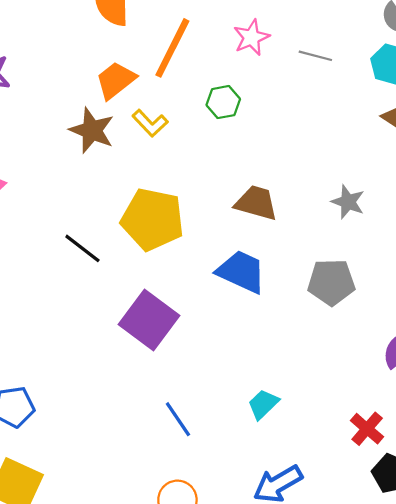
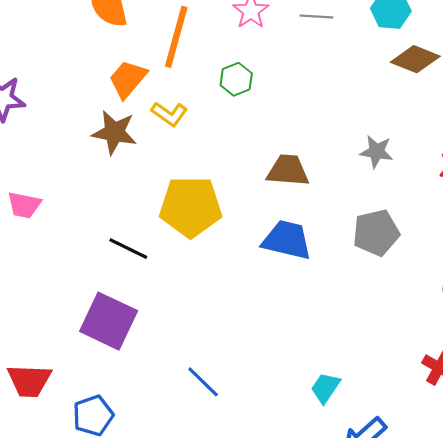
purple square: (149, 320) -> (109, 321), moved
cyan trapezoid: (263, 404) -> (325, 388), moved
blue line: (178, 419) -> (203, 382), moved

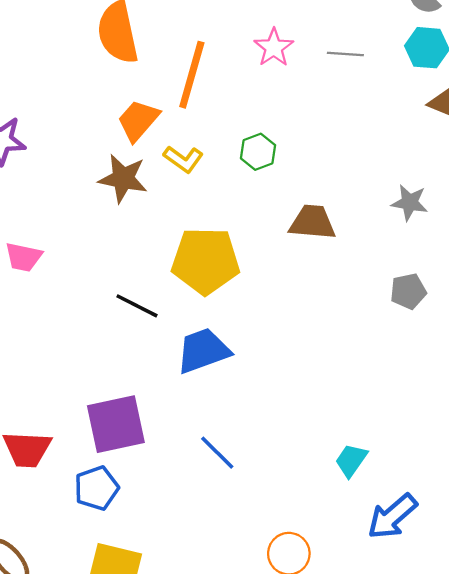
green hexagon: (236, 79) -> (258, 152), moved
gray pentagon: (376, 233) -> (408, 291), size x0.7
blue trapezoid: (287, 240) -> (203, 351), moved, turned -34
purple square: (109, 321) -> (116, 424), moved, turned -38

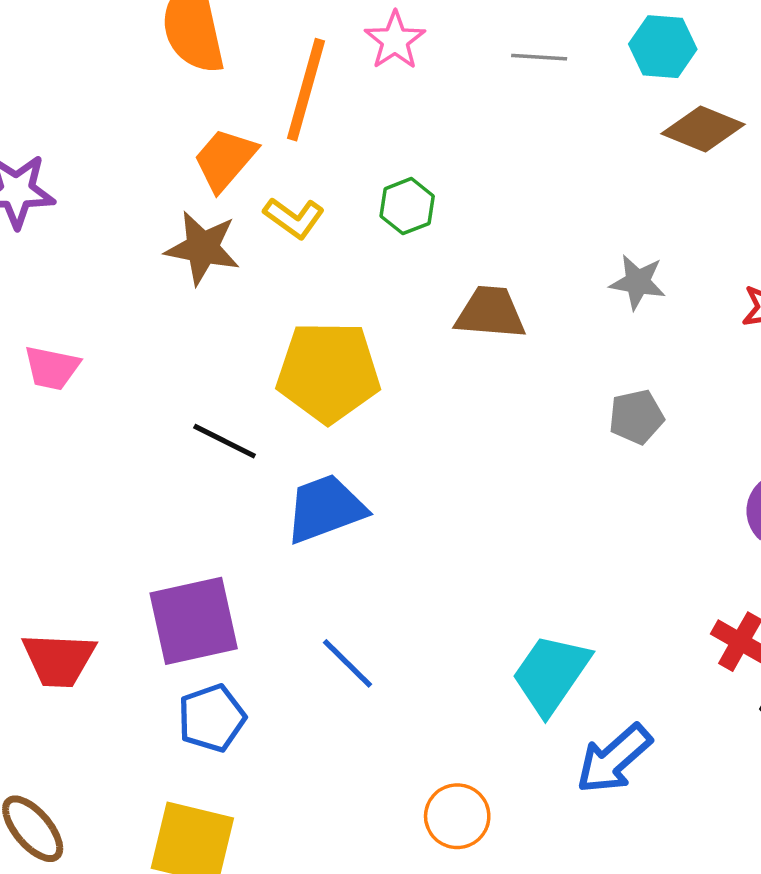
pink star: (274, 47) -> (395, 40), moved
cyan trapezoid: (351, 460) -> (551, 674), size x1.6
blue pentagon: (96, 488) -> (212, 718), moved

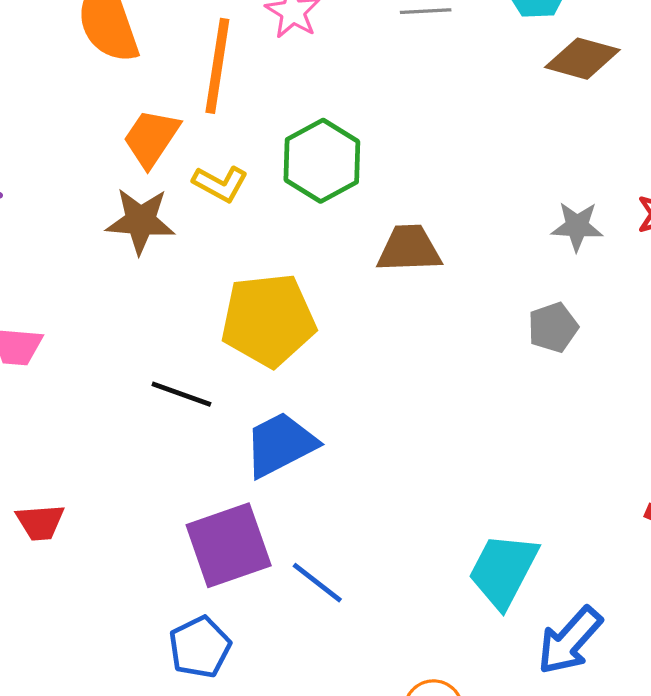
green hexagon: (407, 206) -> (322, 161), size x1.6
gray star: (638, 282) -> (577, 226), moved
purple square: (194, 621) -> (229, 545), moved
red trapezoid: (59, 660) -> (40, 522), moved, size x0.7

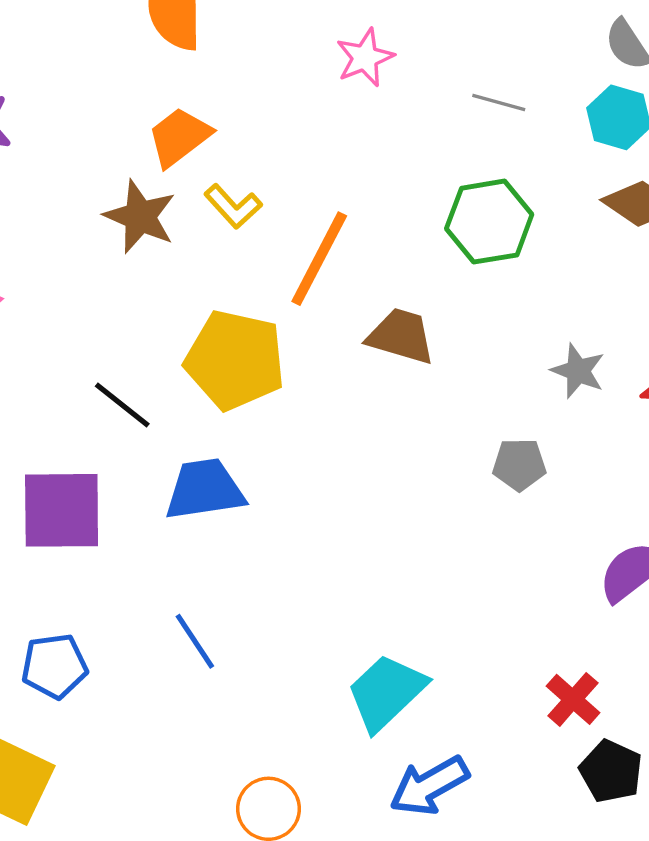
orange line: (217, 66) -> (319, 259), moved
green hexagon: (322, 161) -> (489, 222), moved
purple square: (229, 545) -> (62, 510), moved

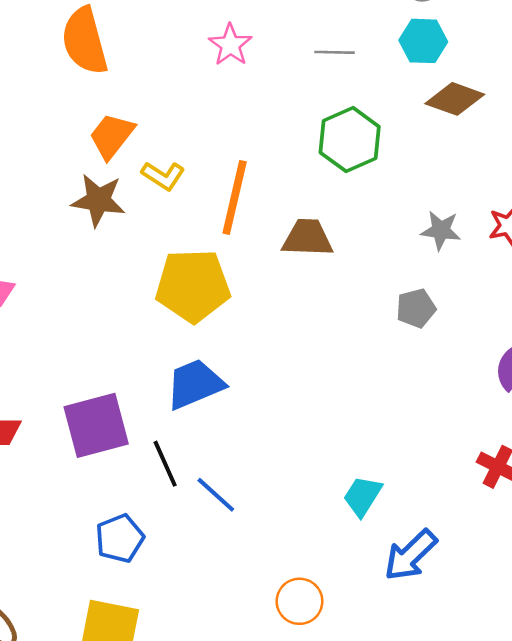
black line: (122, 405) -> (165, 464), moved, turned 42
cyan trapezoid: (386, 692) -> (362, 496), size x0.7

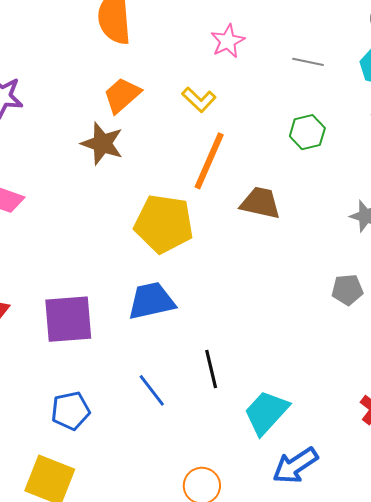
green hexagon: (350, 140) -> (307, 132), size x0.7
yellow L-shape: (163, 176) -> (199, 100), moved
gray pentagon: (416, 308) -> (347, 290), moved
black line: (165, 464) -> (211, 369), moved
cyan trapezoid: (362, 496) -> (266, 412), size x1.4

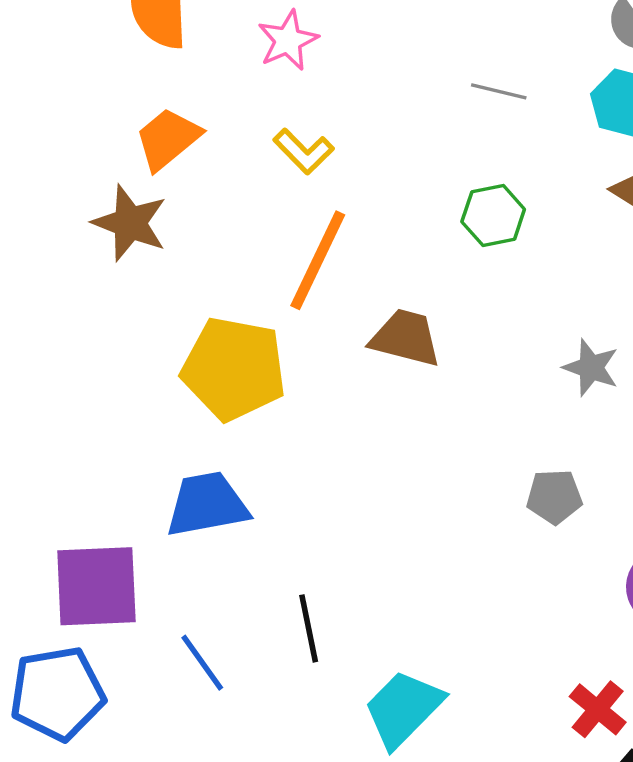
pink star: (228, 41) -> (288, 40), moved
purple square: (68, 319) -> (96, 586), moved
blue pentagon: (70, 411) -> (57, 693), size x1.4

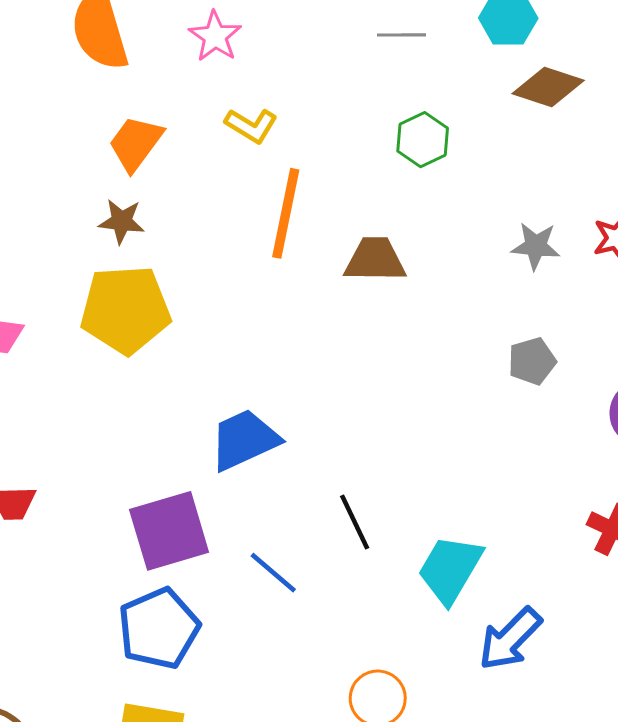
brown star: (130, 223) -> (122, 221), size x0.7
yellow pentagon: (234, 369) -> (125, 310), moved

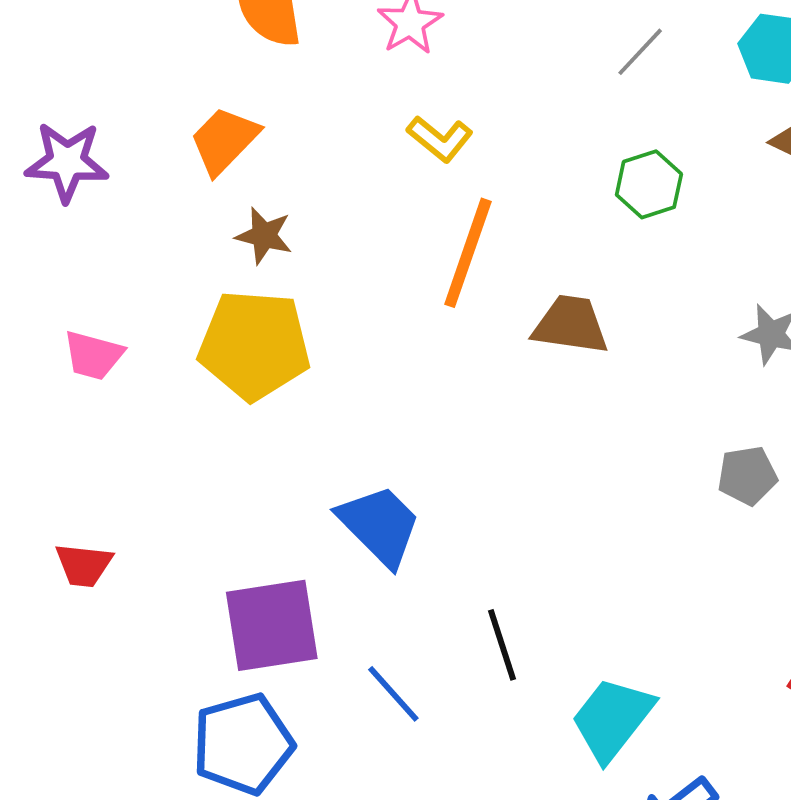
gray line: (402, 35) -> (640, 52), turned -54
orange trapezoid: (136, 143) -> (224, 140), moved
blue trapezoid: (244, 440) -> (379, 525), turned 62

